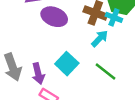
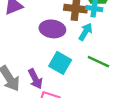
purple ellipse: (54, 17) -> (52, 29), moved

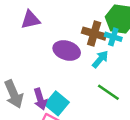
cyan square: (60, 63) -> (57, 103), moved

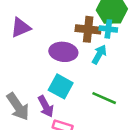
green line: (108, 92) -> (104, 98), moved
cyan square: (57, 103) -> (61, 86), moved

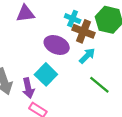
cyan cross: (108, 29) -> (73, 19), moved
green line: (104, 98) -> (99, 85), moved

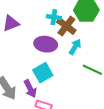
brown cross: (83, 31) -> (66, 26), turned 30
cyan square: (46, 74) -> (43, 73), turned 30

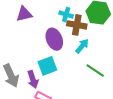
brown cross: (66, 26) -> (77, 25), turned -36
purple ellipse: (46, 44) -> (54, 39), turned 50

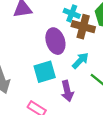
cyan arrow: (82, 46) -> (80, 61), moved
purple arrow: (33, 79) -> (67, 91), moved

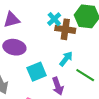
cyan cross: (72, 13) -> (54, 19), turned 32
purple ellipse: (55, 41) -> (14, 47), moved, turned -55

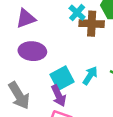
cyan arrow: (66, 59) -> (90, 76), moved
purple arrow: (58, 86) -> (59, 96), moved

